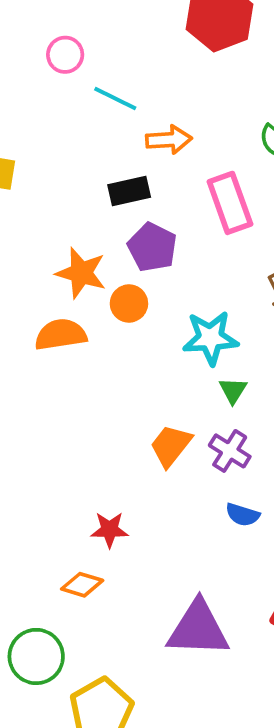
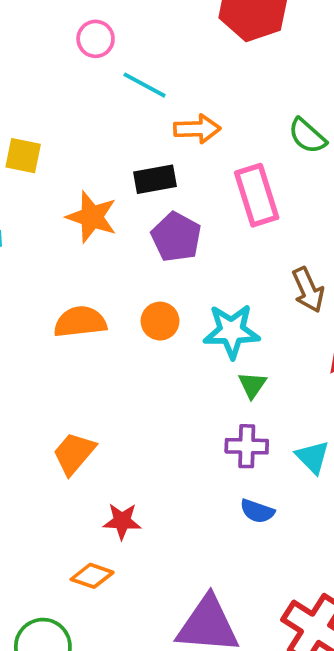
orange star: (81, 273) -> (92, 217), moved
orange circle: (129, 303) -> (160, 321), moved
orange trapezoid: (171, 446) -> (74, 453), moved
purple cross: (230, 451) -> (247, 446), turned -33

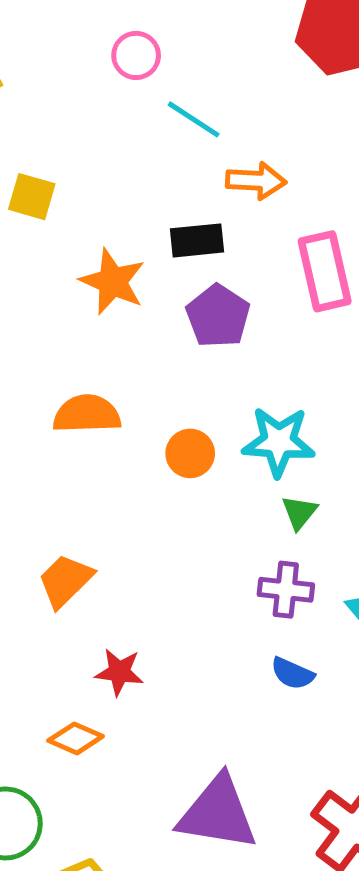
orange circle: (160, 321) -> (190, 453), moved

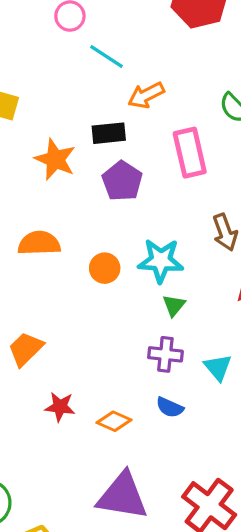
orange arrow: (256, 181) -> (146, 95), turned 150
orange diamond: (76, 738) -> (114, 421), moved

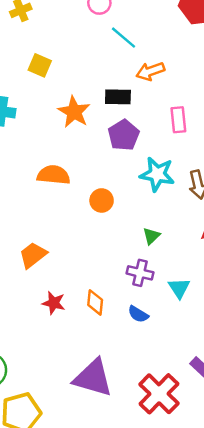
pink rectangle: (190, 153) -> (178, 120), size x0.7
cyan star: (161, 261) -> (157, 174), moved
orange diamond: (114, 421) -> (95, 302), moved, turned 65

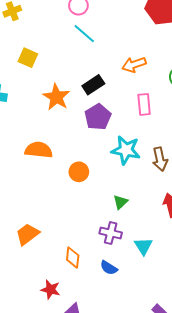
cyan line: (124, 38) -> (84, 34), moved
orange arrow: (150, 71) -> (134, 65), moved
black rectangle: (118, 97) -> (93, 85), turned -35
orange trapezoid: (33, 255) -> (27, 234), moved
red star: (54, 303) -> (50, 290), moved

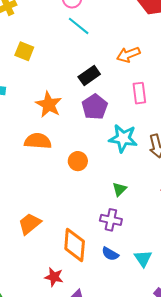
orange star: (56, 97) -> (49, 105), moved
cyan triangle: (143, 246) -> (143, 258), moved
orange diamond: (73, 258) -> (75, 245), size x1.6

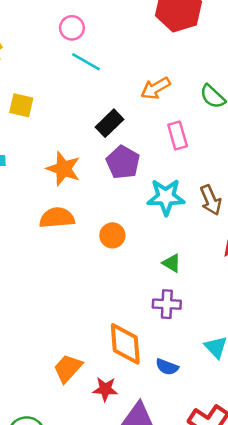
green triangle: (119, 189) -> (172, 263), turned -35
orange trapezoid: (30, 224) -> (68, 368), moved
blue semicircle: (110, 254) -> (167, 367), moved

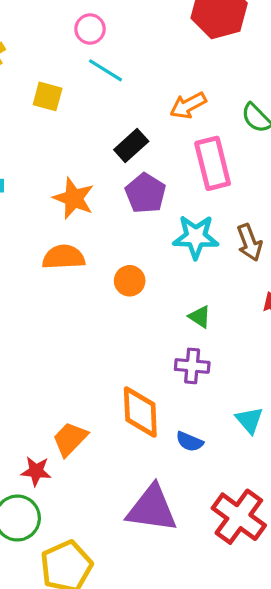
yellow square: (21, 105) -> (48, 96), moved
pink rectangle: (178, 136) -> (213, 163), size x1.5
red star: (105, 389) -> (36, 471), moved

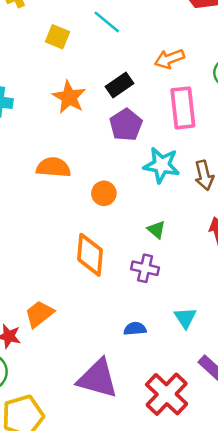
orange star: (74, 198) -> (69, 97), moved
orange diamond: (140, 412) -> (90, 255), moved
blue semicircle: (190, 442) -> (135, 329), turned 145

